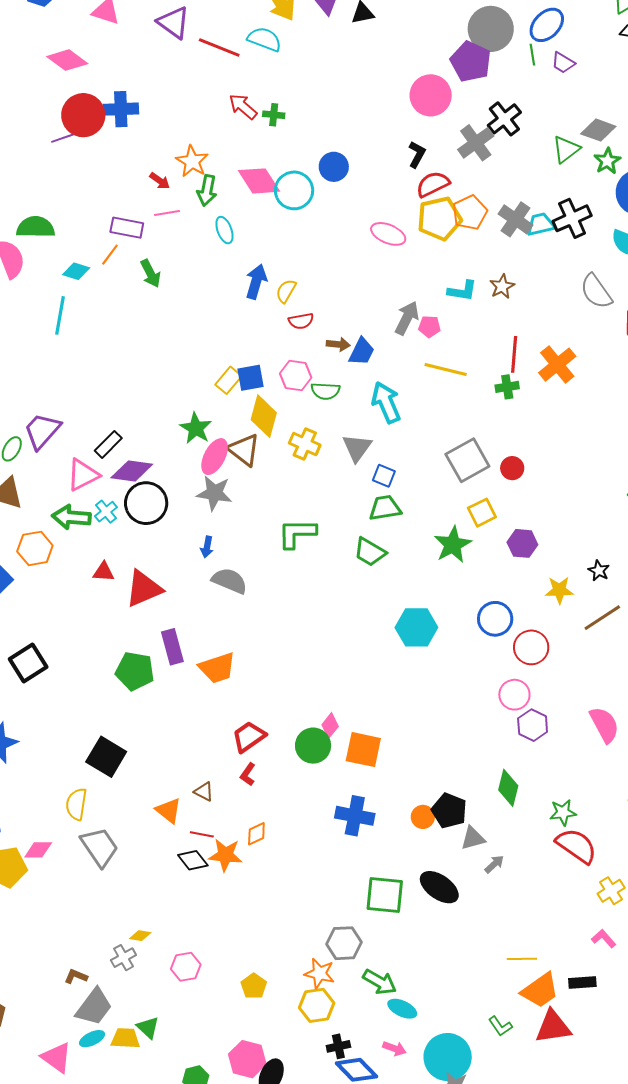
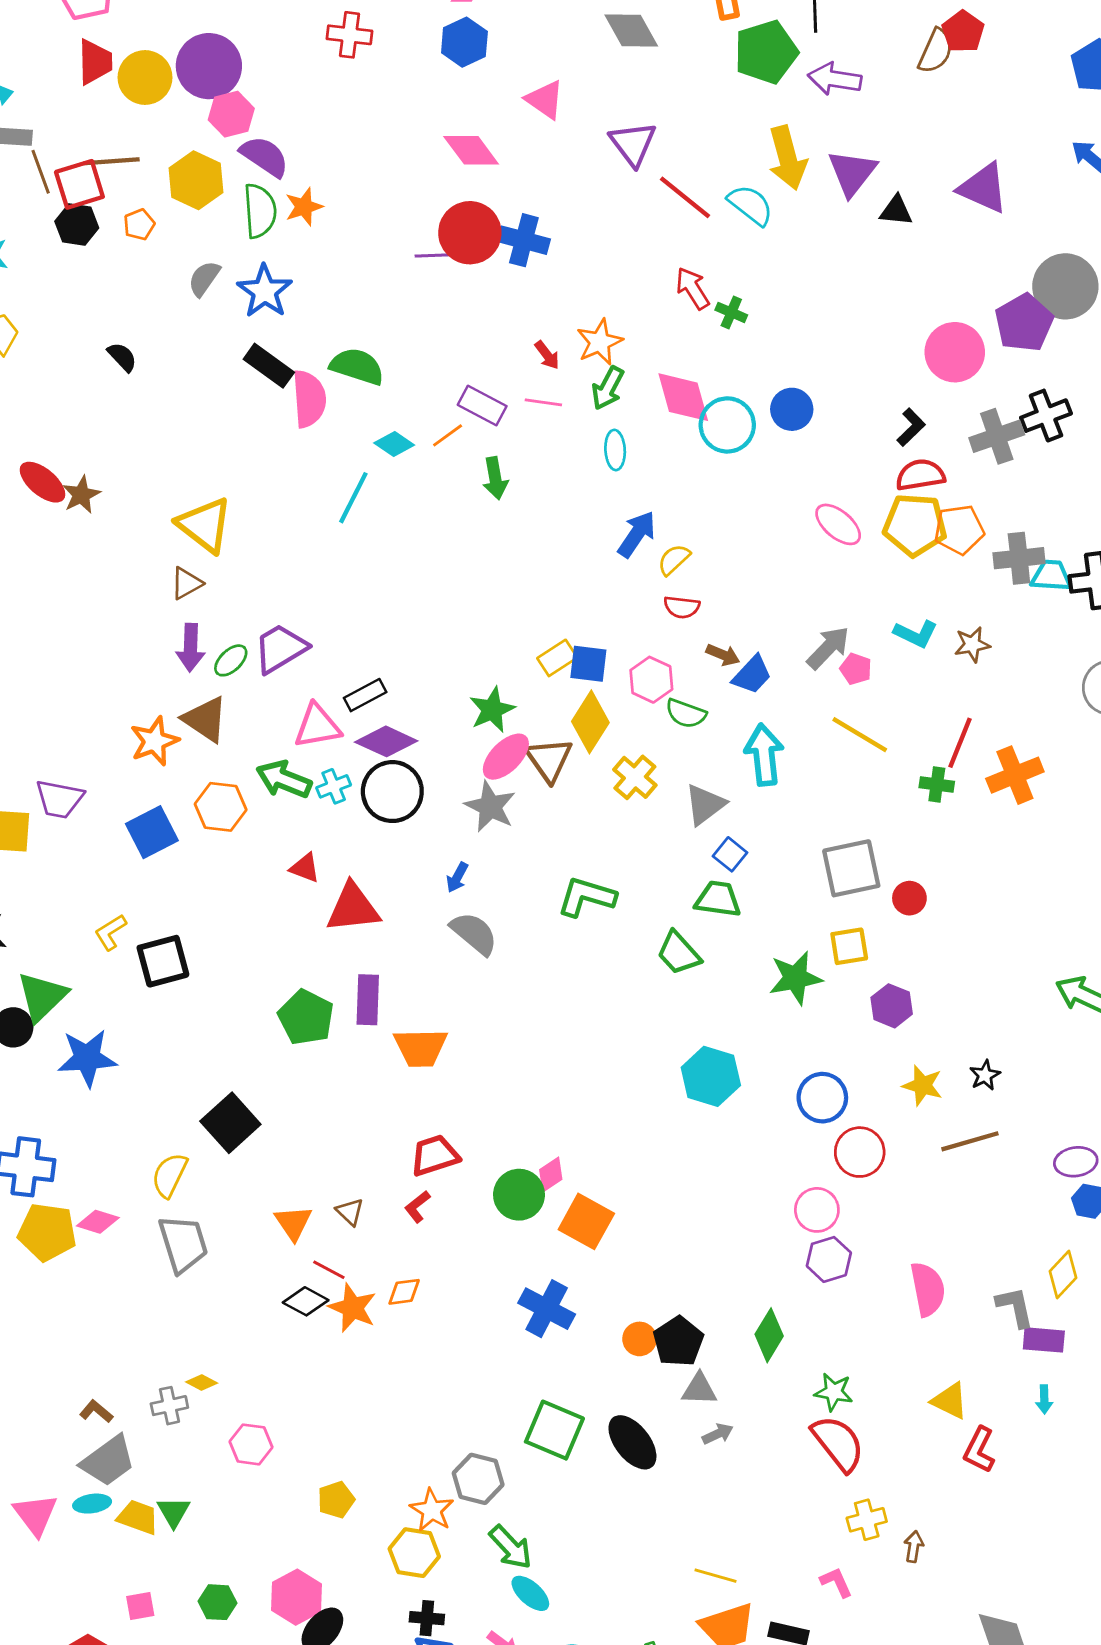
gray cross: (516, 219) -> (1019, 558), turned 32
black diamond: (193, 860) -> (306, 1301), turned -40

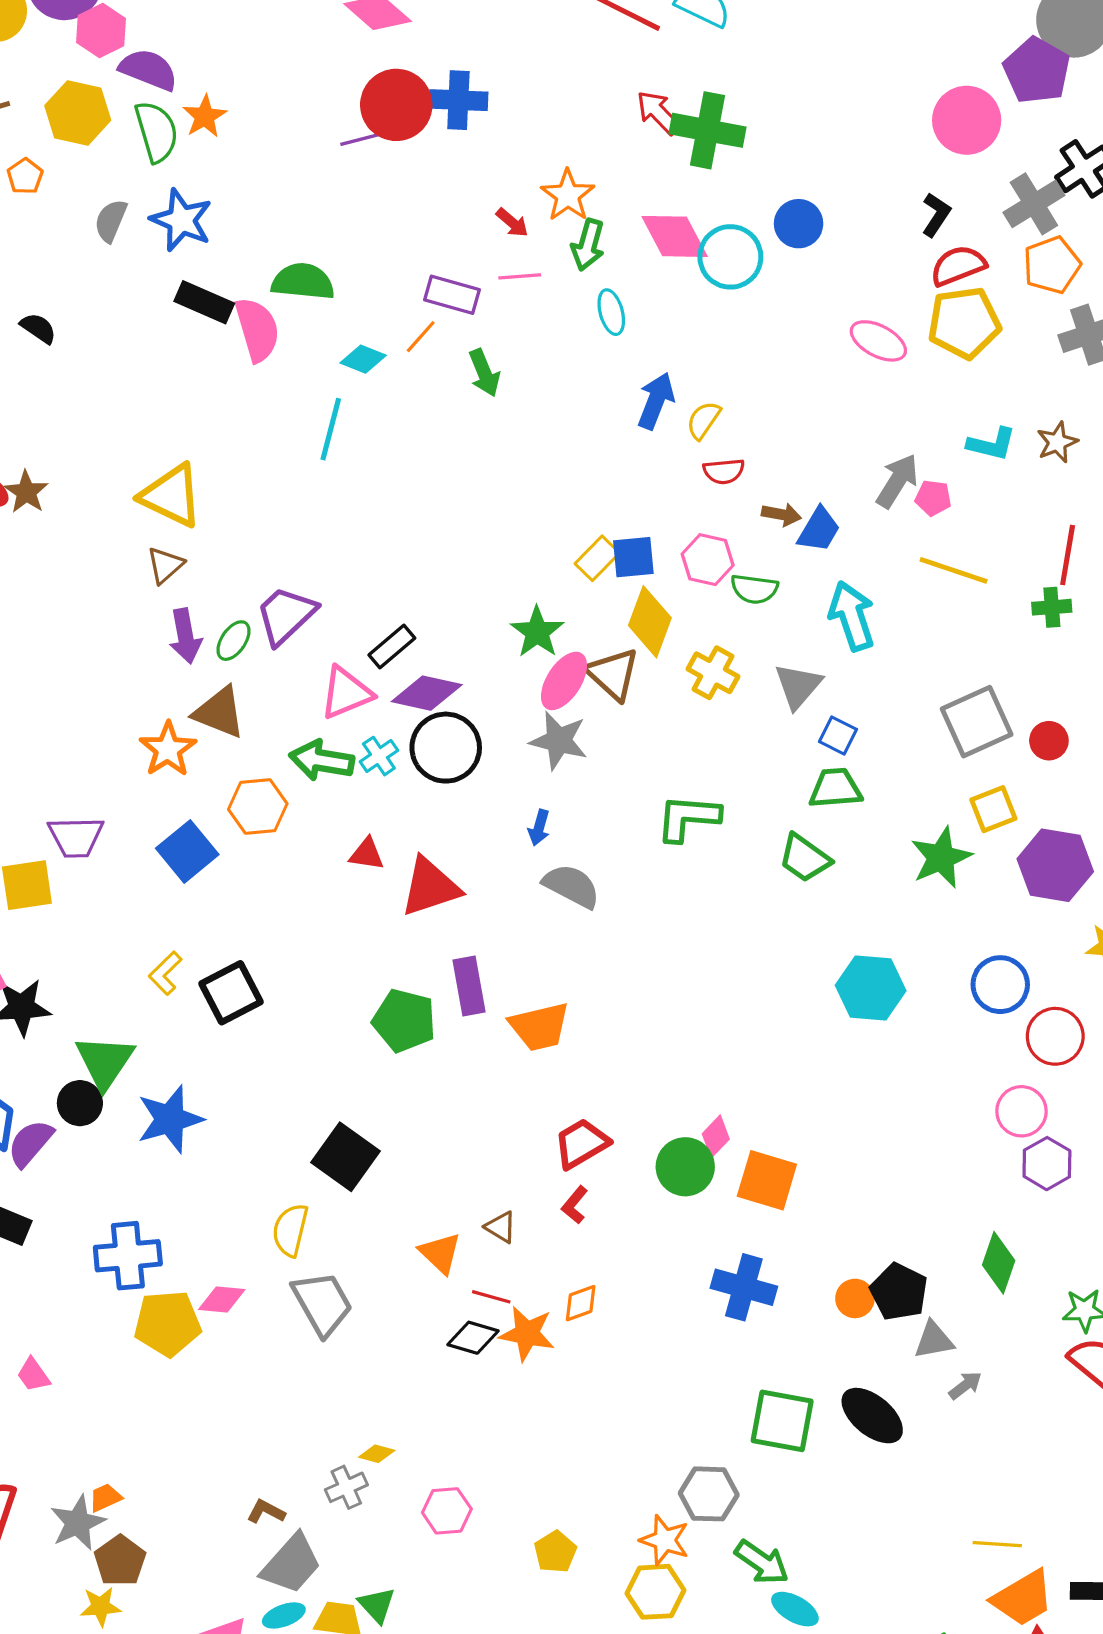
green cross: (731, 312) -> (707, 130), size x2.0
orange pentagon: (959, 530) -> (1052, 265), moved
purple hexagon: (892, 1006) -> (1055, 865), size x1.5

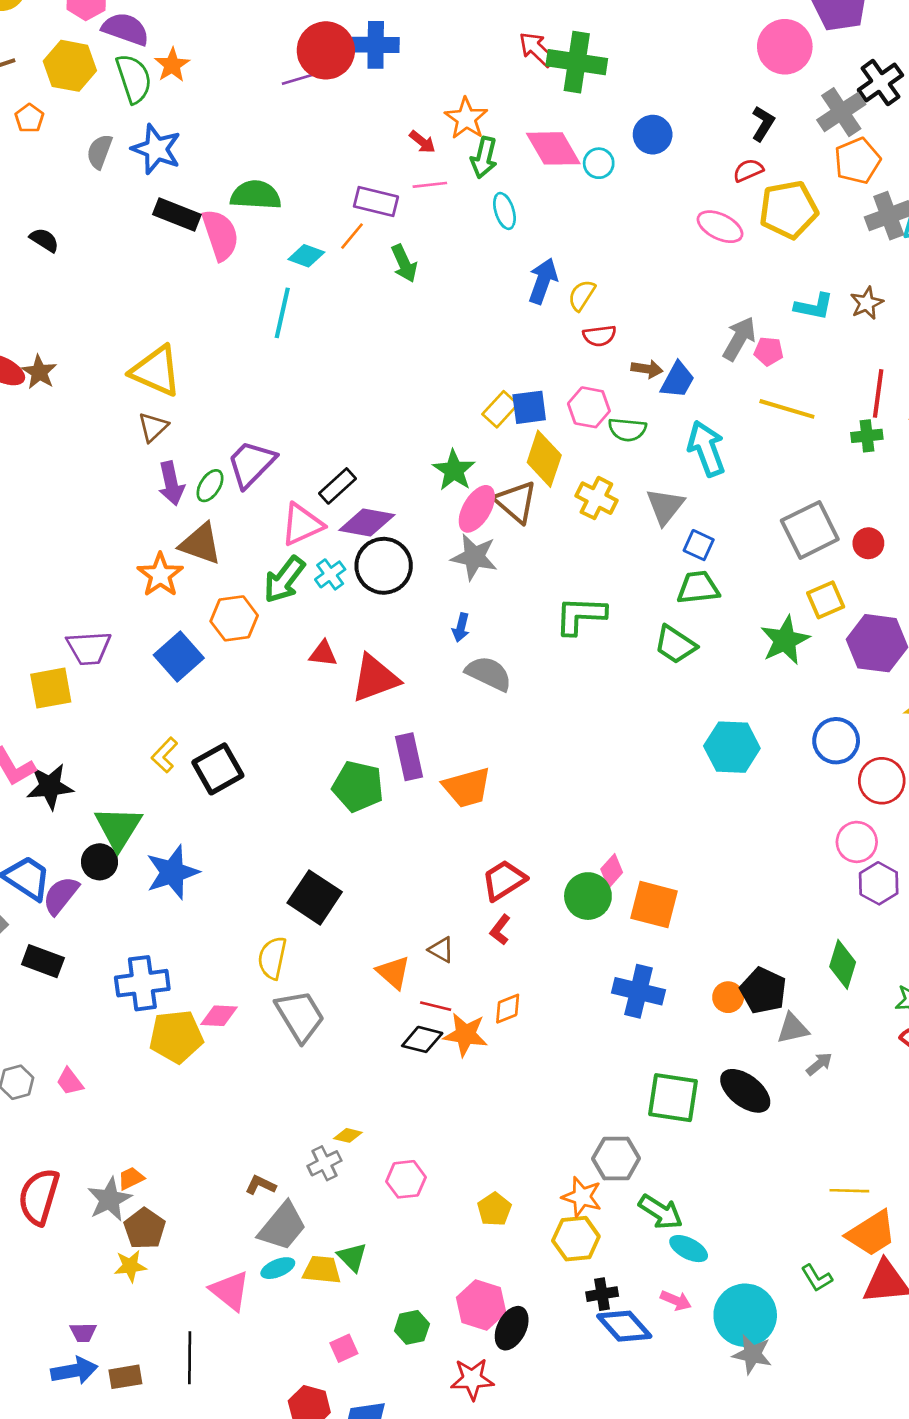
cyan circle: (730, 257) -> (599, 163), size x0.6
red semicircle: (958, 266) -> (748, 170), moved, size x0.7
green arrow: (322, 760) -> (284, 580), turned -60

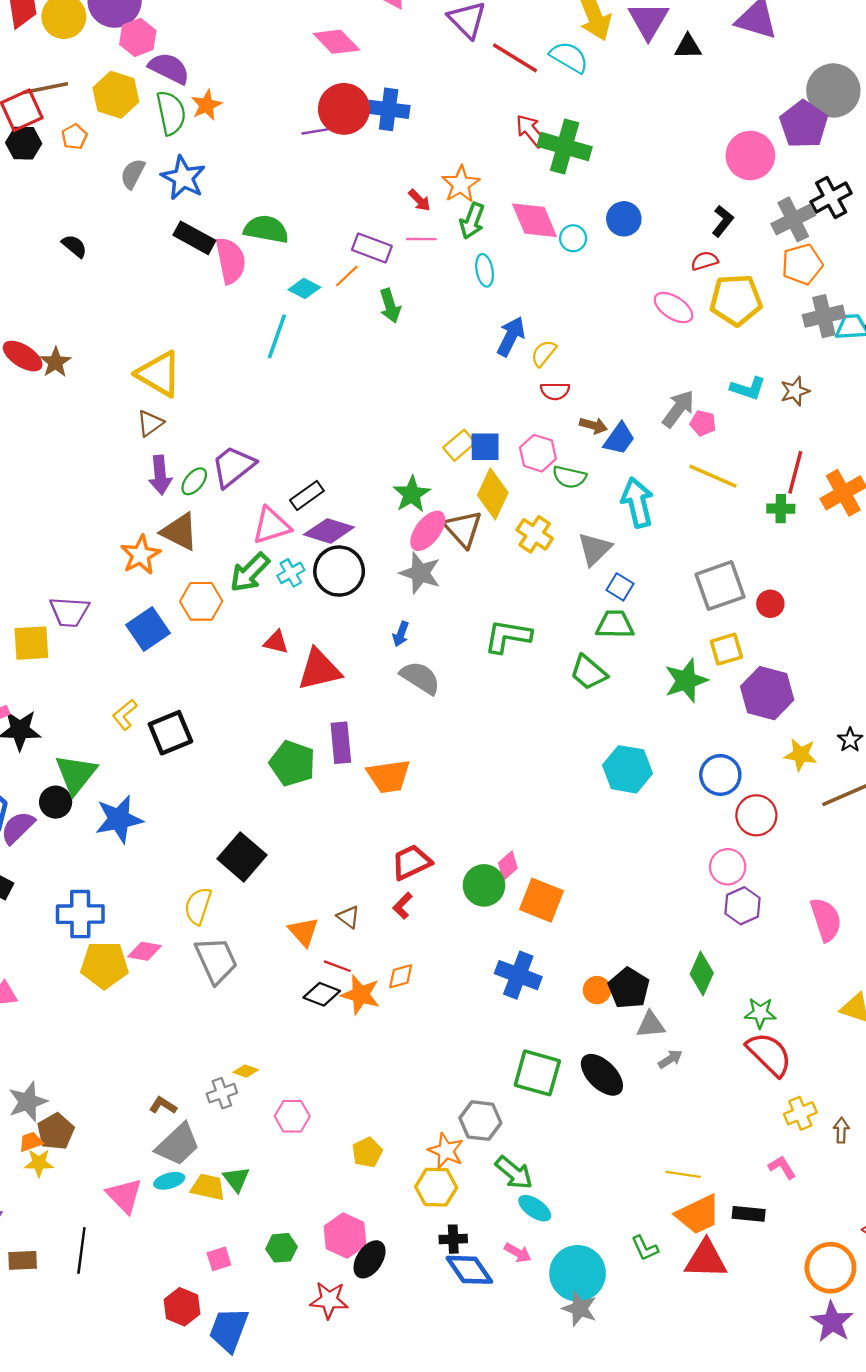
orange trapezoid: (131, 1178) -> (31, 1142), moved

